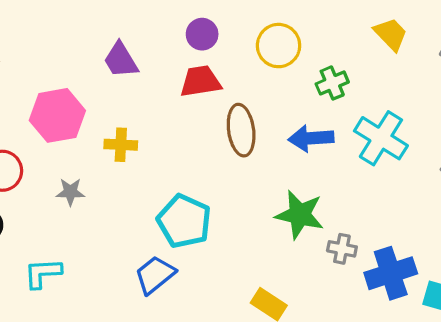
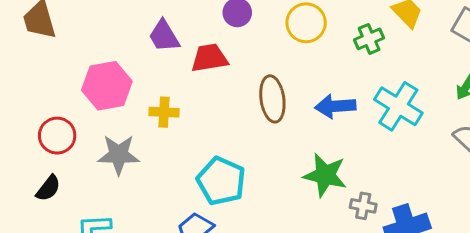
red trapezoid: (200, 81) -> (209, 58), moved
green cross: (332, 83) -> (369, 39), moved
gray star: (70, 192) -> (119, 155), size x1.6

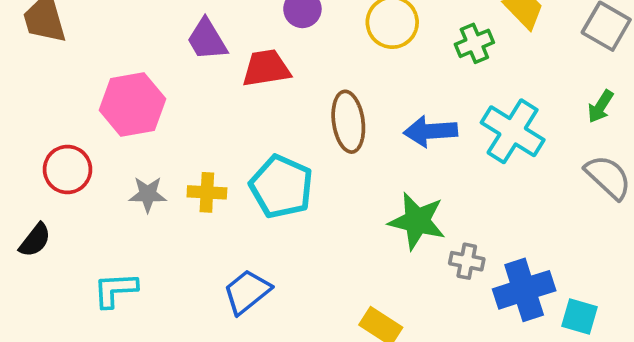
yellow cross: (164, 112) -> (207, 192), moved
gray star: (119, 155) -> (148, 194), size x0.7
cyan pentagon: (221, 181) -> (281, 187), moved
black semicircle: (48, 188) -> (35, 240), moved

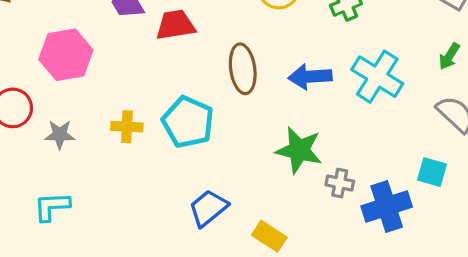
gray star: (148, 194) -> (60, 135), moved
blue trapezoid: (247, 292) -> (208, 208), moved
cyan square: (579, 317) -> (432, 172), moved

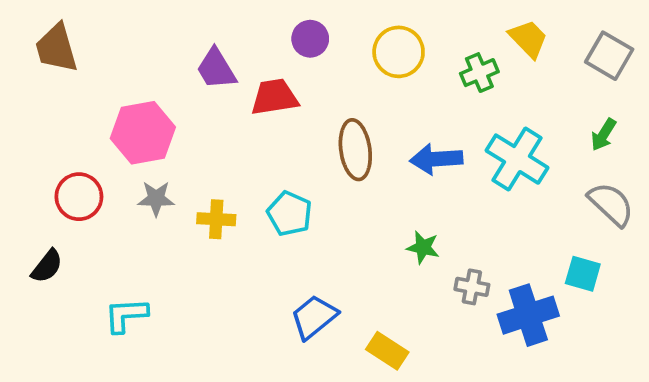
cyan pentagon: (188, 122) -> (290, 214), size x0.7
gray star: (60, 135) -> (156, 199), moved
green star: (299, 150) -> (423, 247), size x0.6

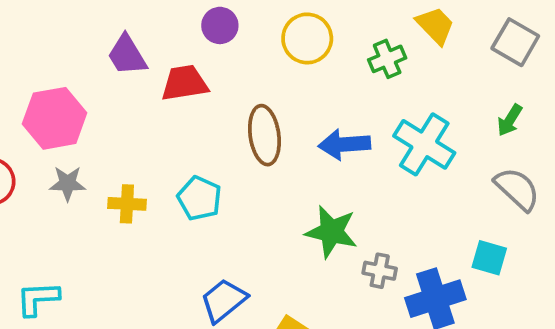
green star: (423, 247) -> (331, 232), size x1.6

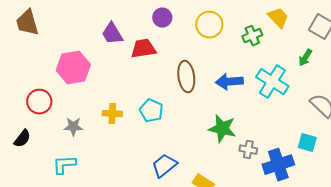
green arrow: (510, 120) -> (305, 58), moved
gray star: (68, 183) -> (73, 127), moved

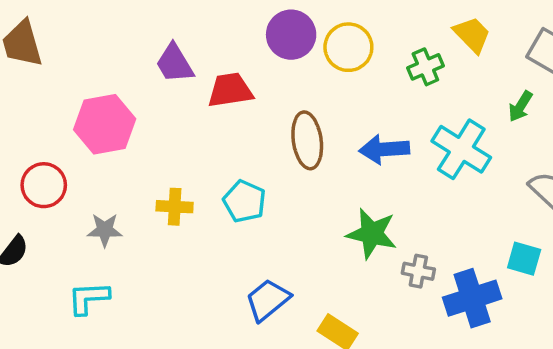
purple circle: (162, 18) -> (291, 35), moved, size x1.4

